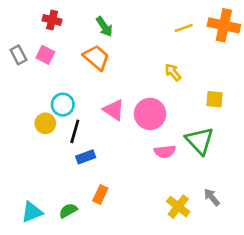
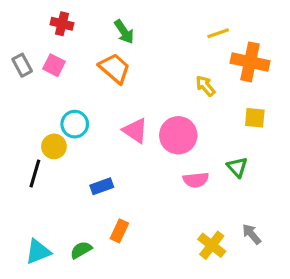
orange cross: (224, 25) -> (250, 62), moved
black line: (75, 131) -> (35, 174), moved
green triangle: (200, 141) -> (237, 167), size x0.6

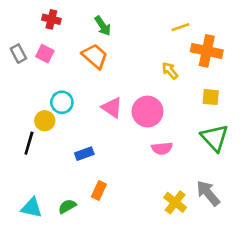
green triangle: (237, 167) -> (215, 138), moved, size x1.6
gray arrow: (252, 234) -> (208, 193), size x1.5
cyan triangle: (38, 252) -> (32, 208), turned 35

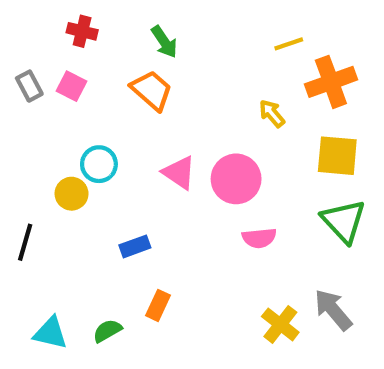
orange cross: (207, 51) -> (331, 82), turned -32
yellow square: (211, 97) -> (337, 156), size x1.5
black line: (29, 143) -> (25, 242), moved

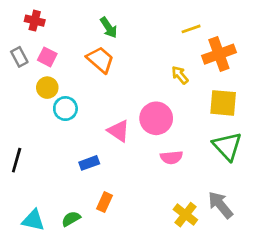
red cross: (82, 31) -> (35, 21), moved
pink triangle: (179, 173) -> (118, 131), moved
yellow circle: (72, 194) -> (47, 88), moved

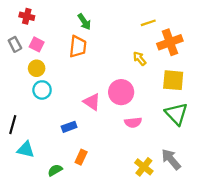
orange trapezoid: (100, 60) -> (78, 47), turned 55
cyan circle: (65, 109) -> (42, 90), moved
cyan triangle: (33, 220) -> (26, 150), moved

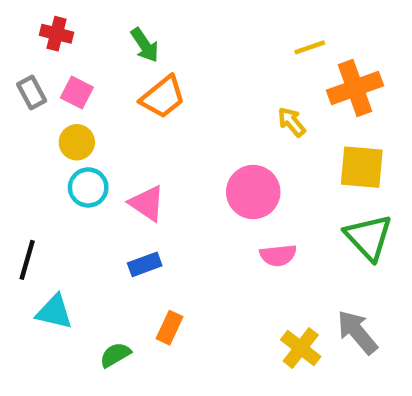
green arrow: (84, 22) -> (145, 45), moved
orange trapezoid: (78, 47) -> (163, 97), turned 45
pink triangle: (92, 102) -> (147, 203), moved

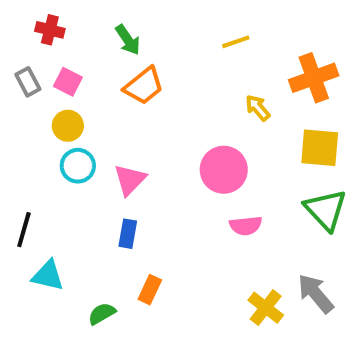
yellow line: (310, 47) -> (236, 42), moved
pink triangle: (147, 203) -> (130, 180), turned 40
blue rectangle: (145, 264) -> (128, 234), turned -60

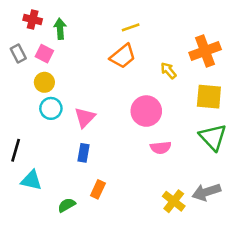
green arrow: (128, 40) -> (60, 29), moved, turned -150
yellow line: (236, 42) -> (131, 27), moved
orange trapezoid: (144, 86) -> (123, 56), moved
gray arrow: (316, 294) -> (206, 192), turned -68

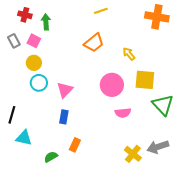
yellow line: (131, 27) -> (101, 11), moved
orange cross: (205, 51) -> (157, 17), moved, turned 30
yellow square: (209, 97) -> (145, 80), moved

